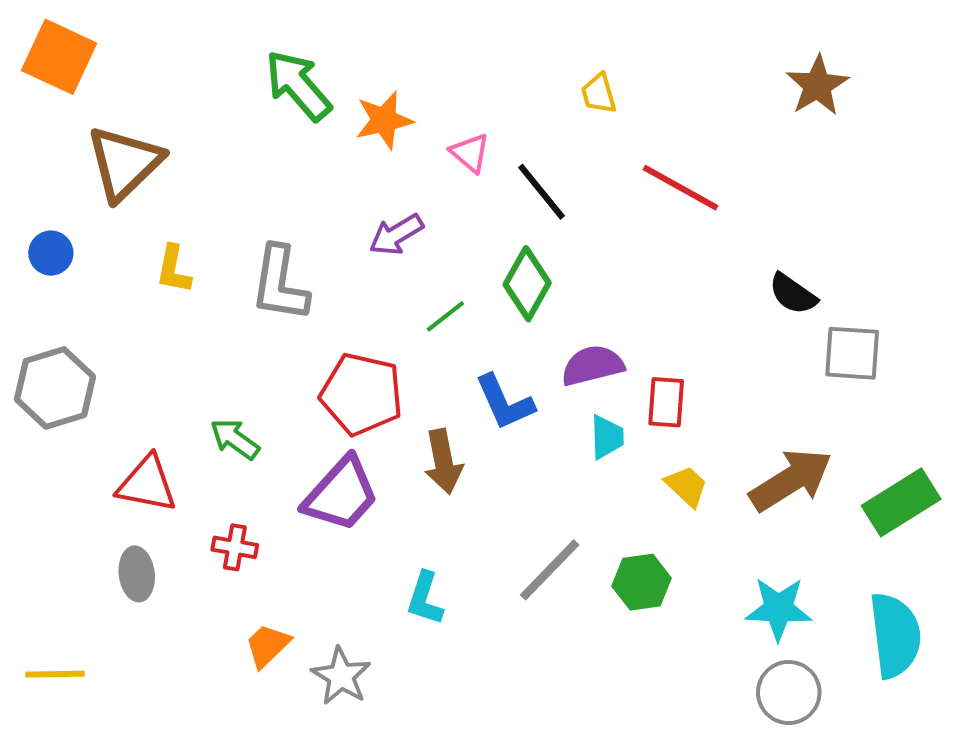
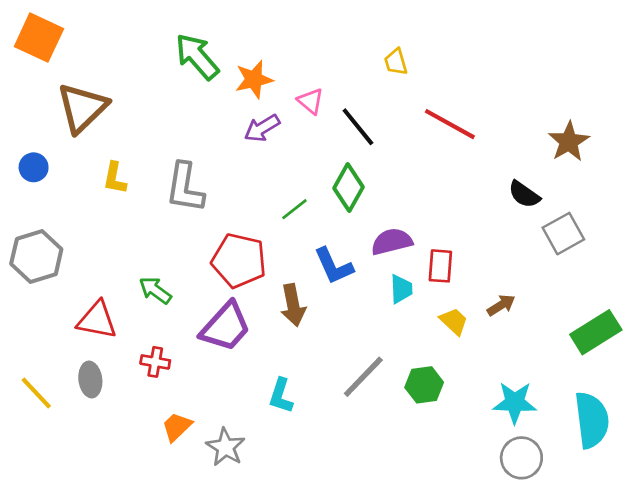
brown star: (817, 85) -> (569, 142), moved
purple arrow: (396, 235) -> (262, 128), moved
gray square: (852, 353) -> (563, 234), turned -33
brown arrow: (791, 480) -> (501, 305), moved, size x0.5
yellow line: (55, 674) -> (36, 393), moved, turned 48

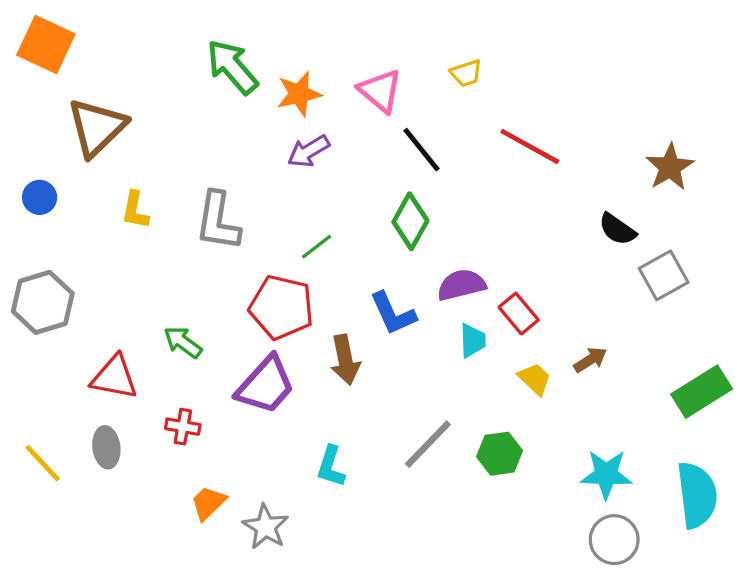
yellow trapezoid: (396, 62) -> (466, 73), turned -92
pink triangle: (311, 101) -> (380, 91), moved, size x1.4
green line: (294, 209) -> (317, 247), moved
red rectangle: (440, 266) -> (519, 314), turned -44

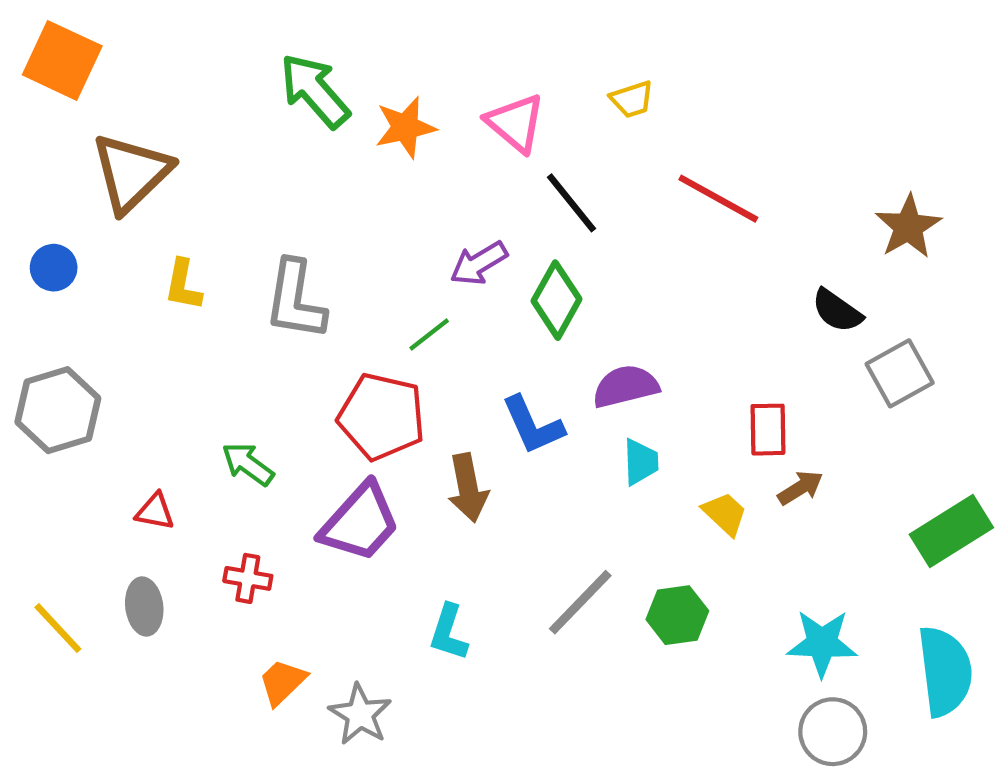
purple arrow: (309, 151) -> (479, 263), moved
red rectangle: (519, 314) -> (768, 430), moved, turned 39
red triangle: (114, 377) -> (155, 512), size x0.6

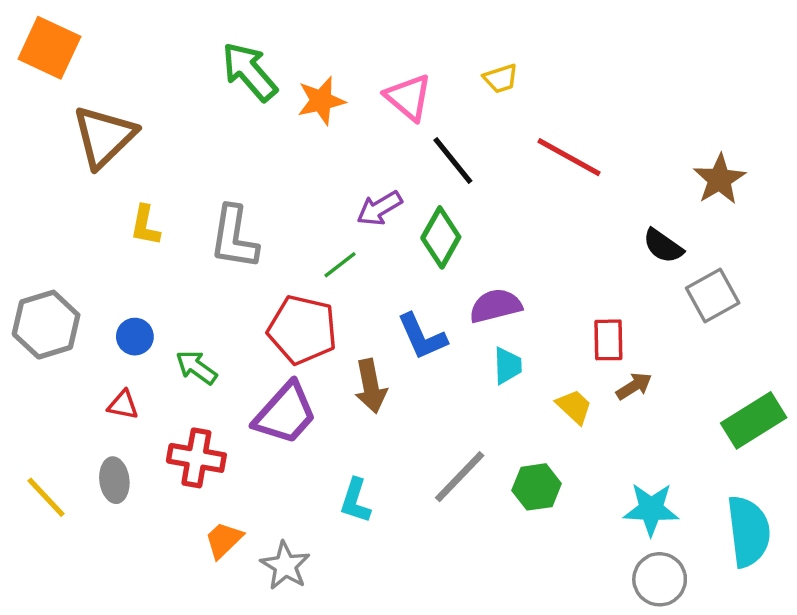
blue circle: (54, 268) -> (135, 337), moved
red cross: (248, 578) -> (196, 458), size x1.5

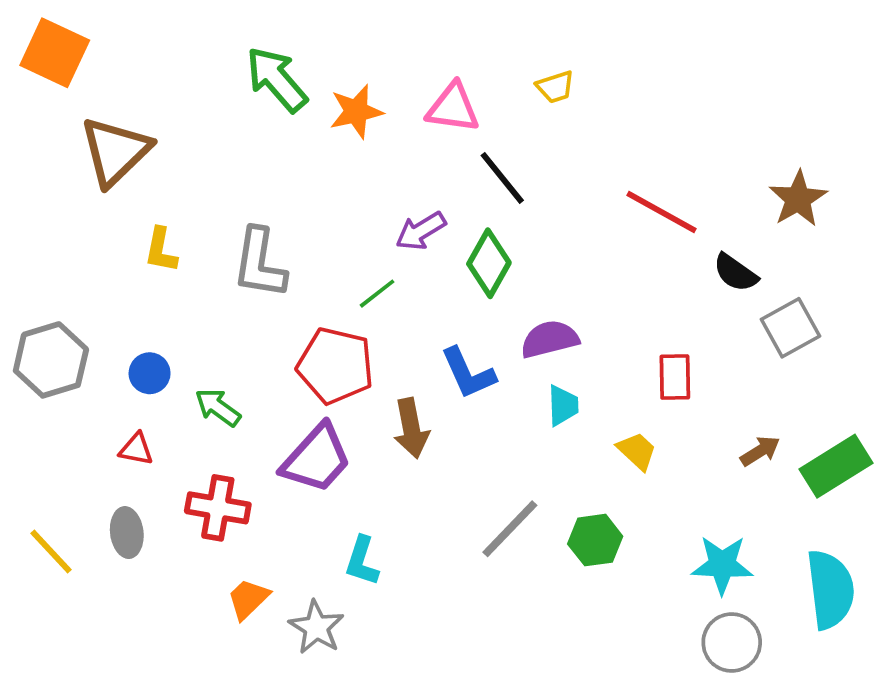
pink triangle: (408, 97) -> (453, 108), turned -32
red line: (569, 157) -> (662, 212), moved
brown arrow: (634, 386) -> (760, 451), moved
cyan L-shape: (355, 501) -> (362, 561), moved

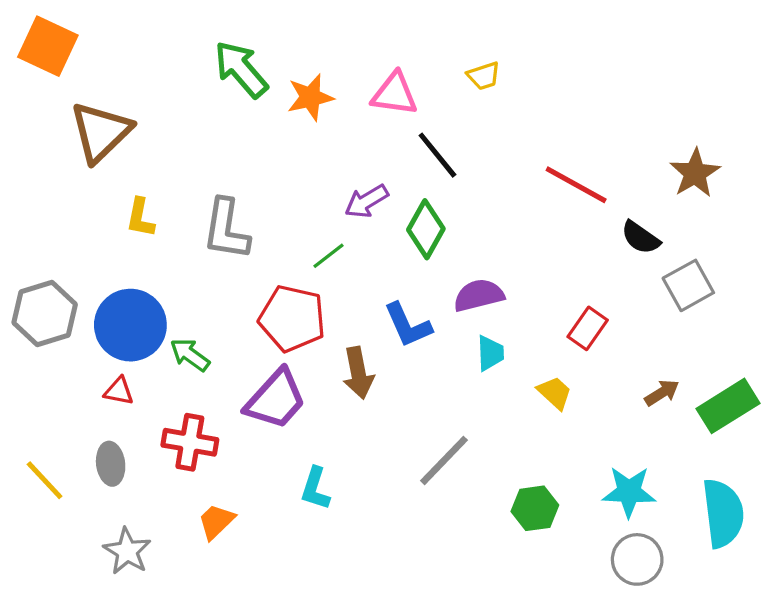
blue circle: (150, 373) -> (130, 325), size x2.0
red rectangle: (675, 377) -> (588, 328), turned 36
green hexagon: (595, 540) -> (535, 508), moved
gray star: (316, 627) -> (127, 551), moved

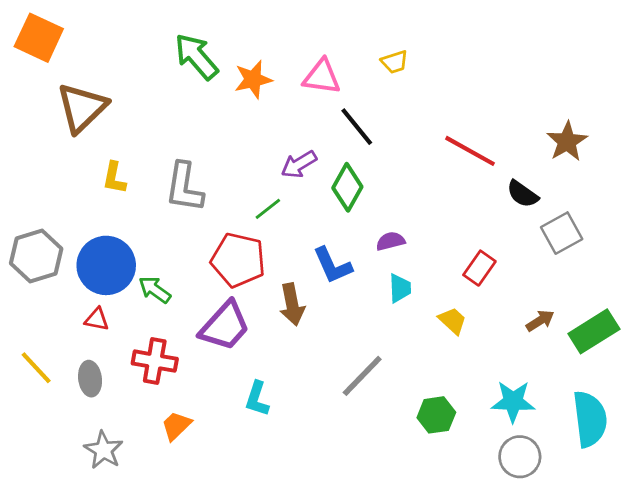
purple semicircle: (479, 295) -> (390, 241), size x0.7
yellow line: (45, 480) -> (36, 368), moved

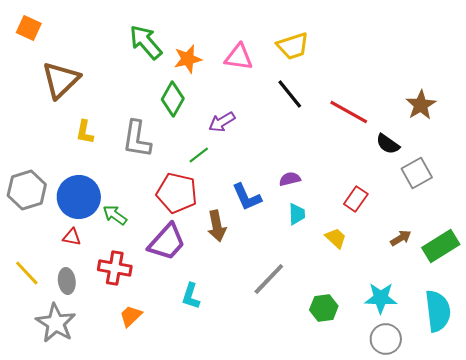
orange square: (39, 38) -> (29, 28), size x0.7
yellow trapezoid: (395, 62) -> (293, 46), size x1.6
black line: (357, 127) -> (290, 94), moved
green diamond: (347, 187) -> (173, 99), moved
gray star: (103, 450) -> (56, 323), moved, size x1.4

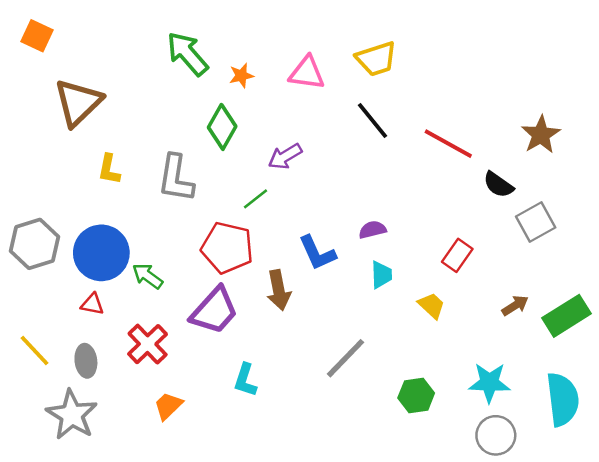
orange star: (188, 59) -> (241, 76), size x0.7
red cross: (115, 268) -> (148, 344), turned 36

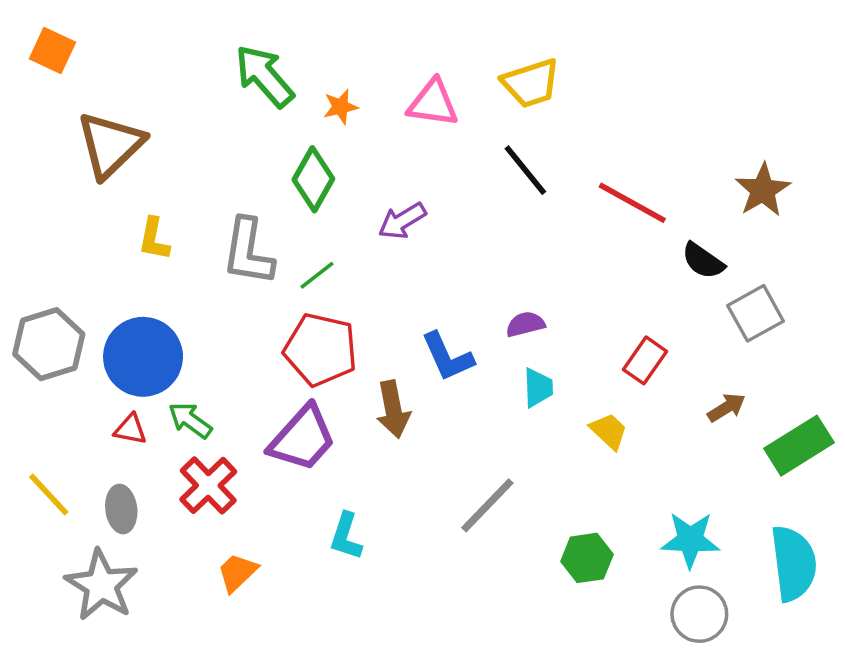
green line: (256, 199) -> (317, 275), moved
green arrow: (148, 276) -> (190, 420), moved
brown arrow: (515, 306) -> (727, 408), moved

